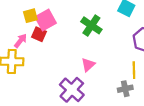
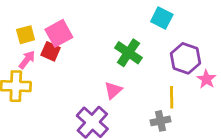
yellow square: (30, 16) -> (26, 35), moved
green cross: (91, 25) -> (128, 53), moved

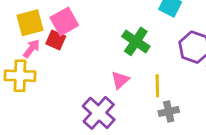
yellow square: (26, 35) -> (30, 23), size x1.4
yellow line: (172, 97) -> (157, 86), moved

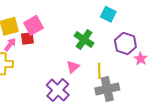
red square: (56, 40) -> (27, 38), turned -32
gray cross: (169, 112) -> (107, 89), size x1.6

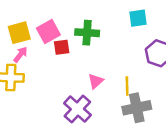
cyan square: (108, 14) -> (138, 18), turned -35
red square: (27, 38) -> (62, 47), moved
green cross: (84, 40) -> (87, 33), moved, turned -30

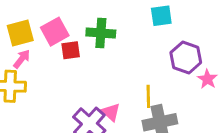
pink triangle: (96, 81) -> (111, 112), moved, turned -35

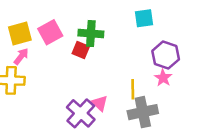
red square: (71, 50) -> (81, 50), moved, turned 30
pink star: (207, 79) -> (163, 78), moved

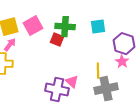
cyan square: (144, 18) -> (98, 27), moved
purple cross: (81, 113) -> (57, 90), turned -30

